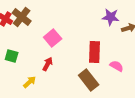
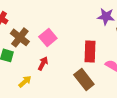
brown cross: (22, 17) -> (20, 37), moved

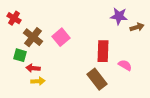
red arrow: (43, 63) -> (33, 68), moved, turned -112
yellow arrow: (25, 81) -> (38, 81), turned 40

